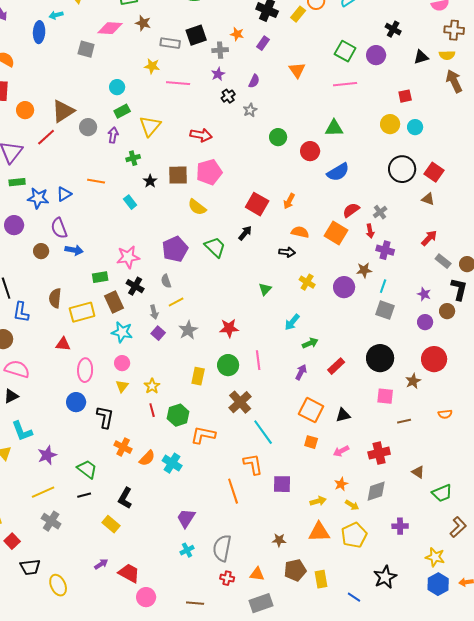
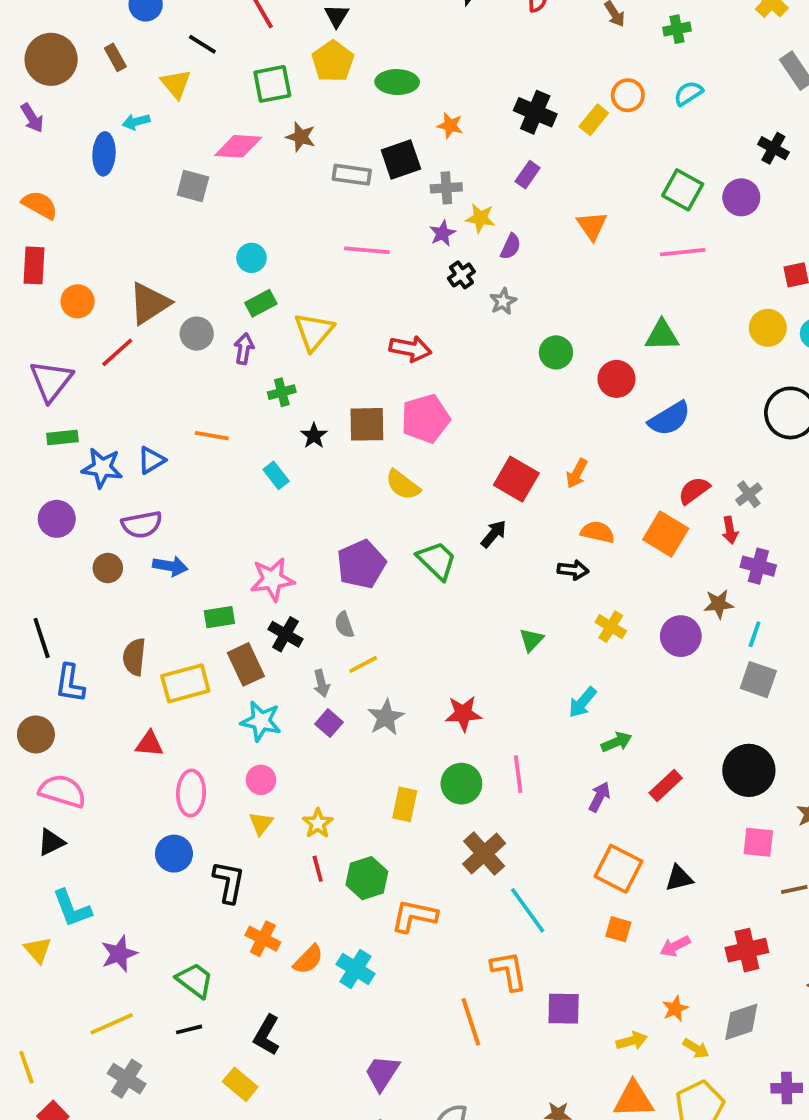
orange star: (237, 34) -> (450, 126), moved
yellow star: (152, 66) -> (480, 218), moved
purple semicircle: (59, 228) -> (142, 525), turned -80

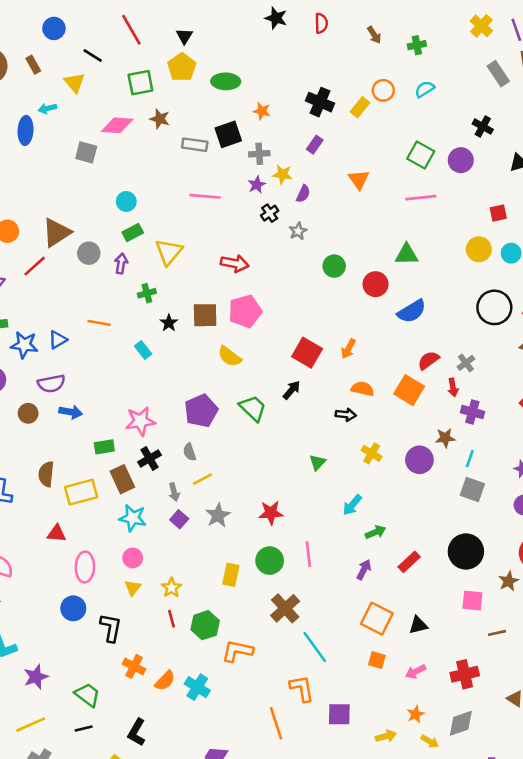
black cross: (286, 634) -> (149, 459), turned 30

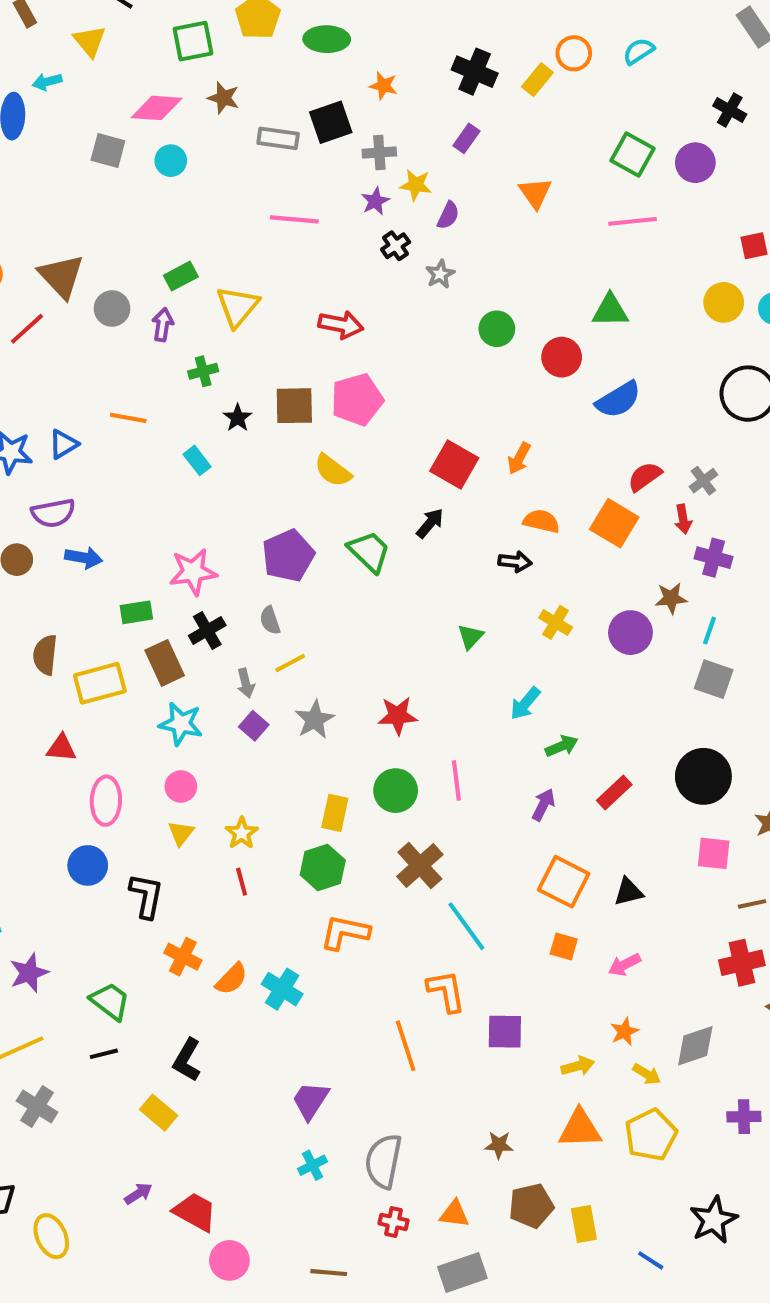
cyan circle: (126, 201) -> (171, 161), moved
brown triangle: (56, 232) -> (61, 276), turned -40
green hexagon: (205, 625) -> (323, 868), moved
red cross: (465, 674) -> (742, 963), moved

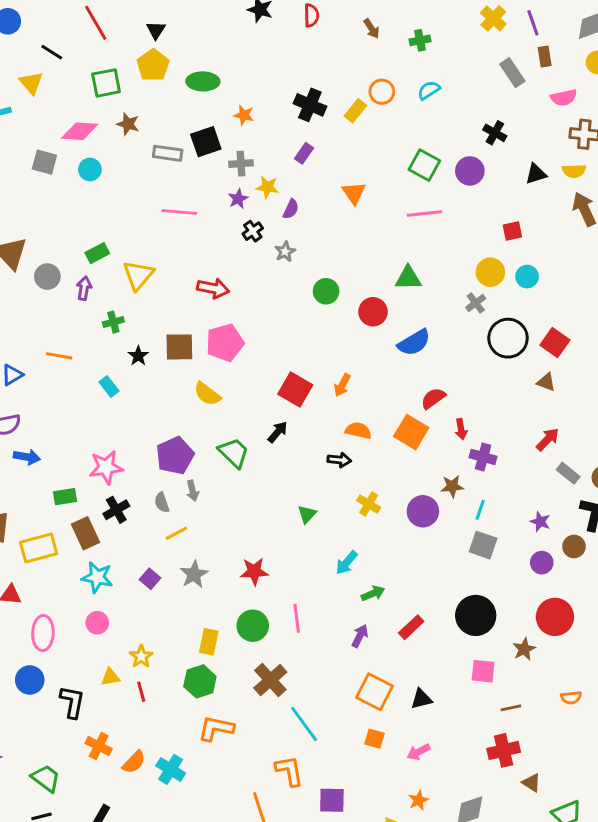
gray cross: (703, 481) -> (476, 303), moved
gray arrow: (246, 683) -> (193, 491), moved
yellow triangle: (181, 833) -> (110, 677), moved, turned 42

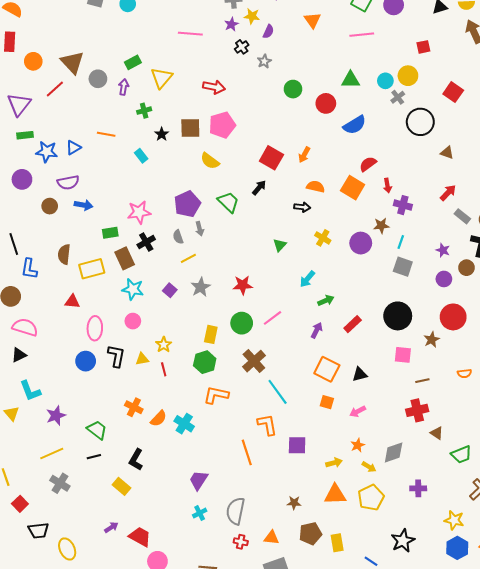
cyan circle: (527, 277) -> (385, 81), moved
red square: (555, 343) -> (453, 92), moved
pink line: (297, 618) -> (272, 318), turned 60
black L-shape: (72, 702) -> (116, 356), moved

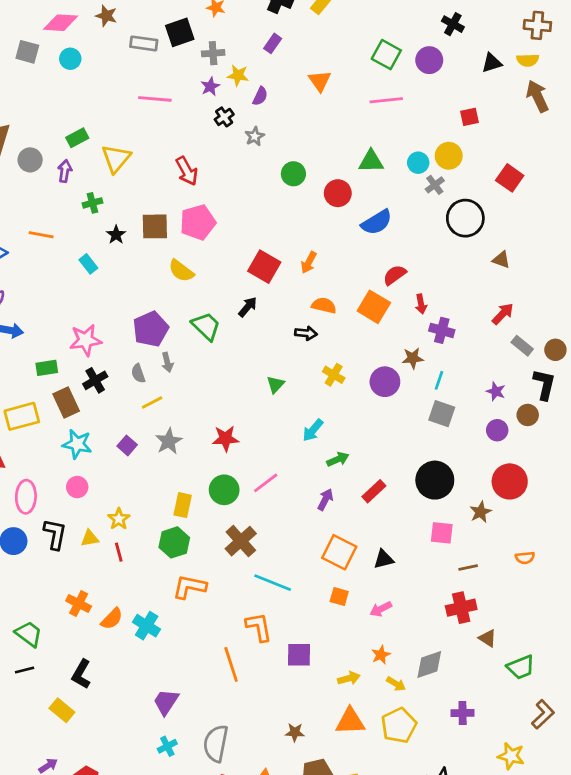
red arrow: (214, 87) -> (187, 171), turned 50
cyan line: (278, 392) -> (273, 583), turned -32

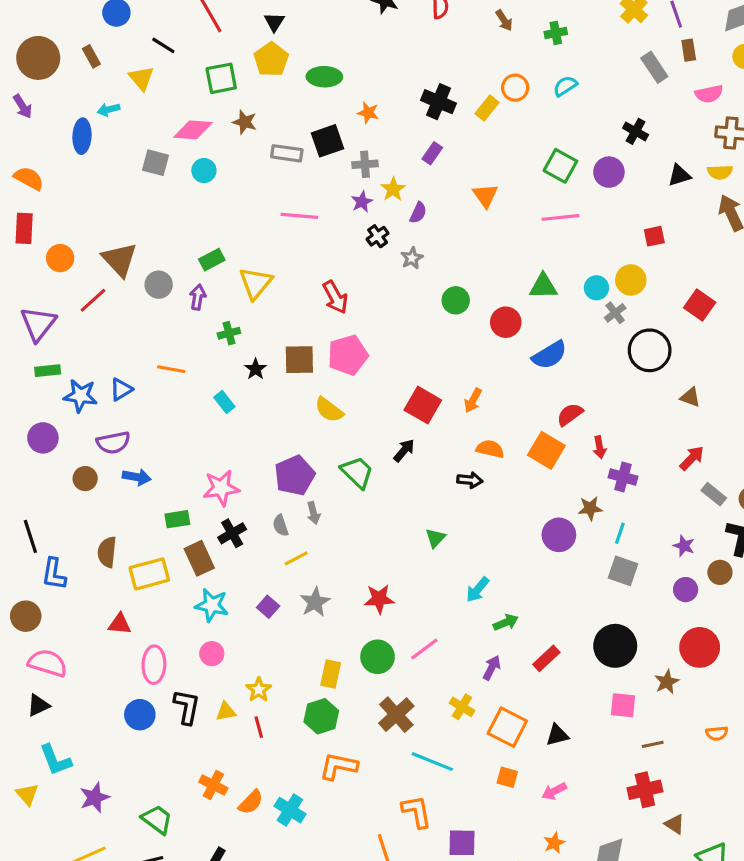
yellow star: (238, 75) -> (393, 189), turned 30
yellow cross: (334, 375) -> (462, 707), moved

